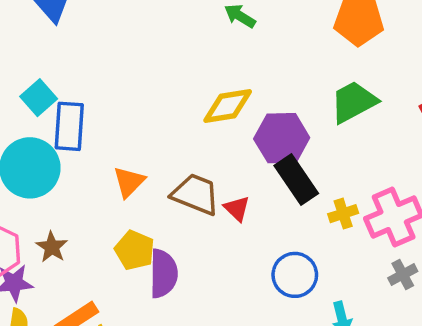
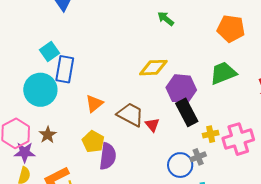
gray cross: (403, 275) -> (198, 157), moved

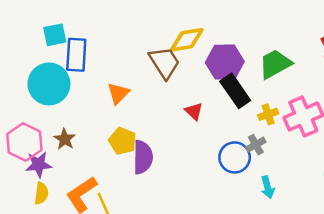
cyan square: (50, 51) -> (55, 35), turned 30
green trapezoid: (223, 73) -> (275, 64), moved
brown trapezoid: (130, 114) -> (164, 63), moved, turned 36

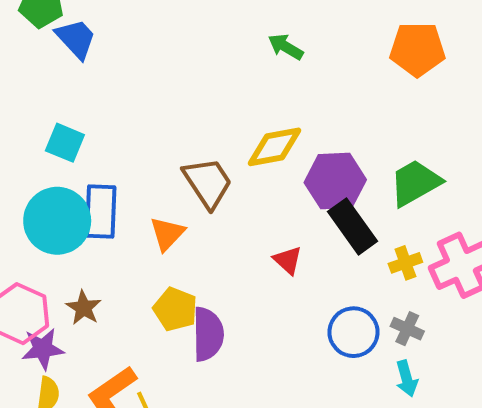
cyan square: (55, 35) -> (65, 143), turned 35
blue rectangle: (76, 55) -> (101, 212), moved
brown trapezoid: (164, 63) -> (208, 183), moved
gray cross: (256, 145) -> (407, 329), moved, turned -36

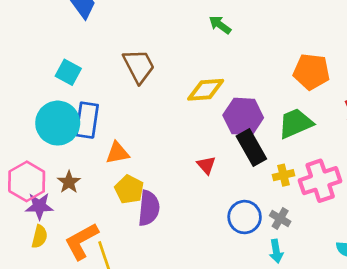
orange pentagon: (417, 49) -> (311, 72), moved
brown trapezoid: (208, 183) -> (139, 66), moved
orange triangle: (167, 234) -> (117, 153), moved, turned 30

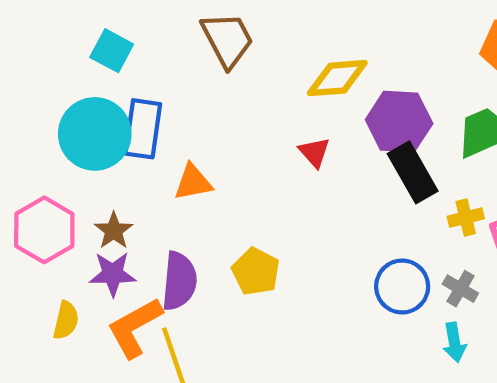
red triangle: (206, 165) -> (314, 152), moved
yellow pentagon: (129, 189) -> (256, 271), moved
purple star: (39, 206) -> (113, 274), moved
purple semicircle: (149, 208) -> (179, 281), moved

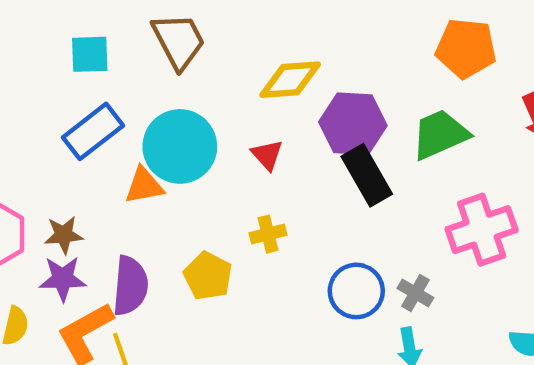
cyan square: (112, 51) -> (90, 54), moved, turned -30
blue rectangle: (143, 129) -> (93, 131), turned 44
cyan circle: (95, 134) -> (180, 146), moved
yellow cross: (466, 218) -> (268, 234), moved
brown star: (114, 231) -> (64, 235), turned 30

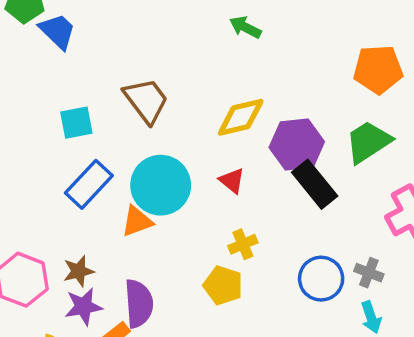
yellow pentagon: (208, 276) -> (223, 285), moved

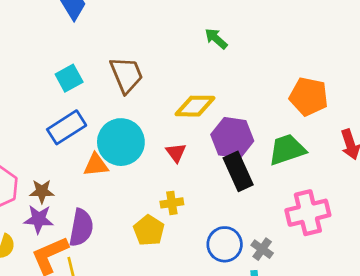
cyan square: (76, 123) -> (69, 78), turned -32

